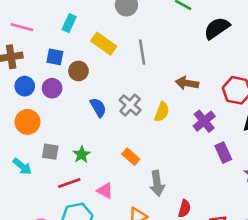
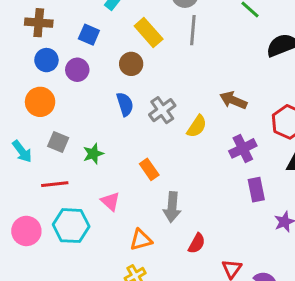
gray line: (142, 52) -> (193, 30), moved
brown circle: (78, 71) -> (131, 64), moved
red line: (69, 183) -> (55, 184), moved

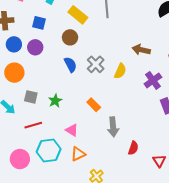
orange triangle: (141, 240) -> (78, 154), moved

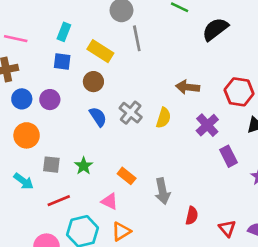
blue square: (39, 23) -> (62, 62), moved
orange rectangle: (94, 105) -> (127, 176), moved

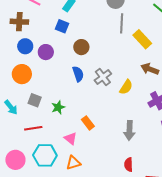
yellow rectangle: (100, 51) -> (142, 39), moved
gray arrow: (162, 191) -> (129, 130), moved
red semicircle: (192, 216) -> (129, 165), turned 152

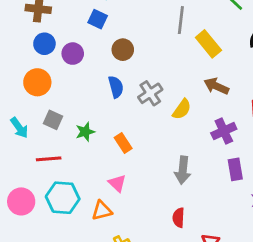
orange rectangle: (88, 123) -> (123, 143), moved
pink triangle: (71, 138) -> (117, 183), moved

